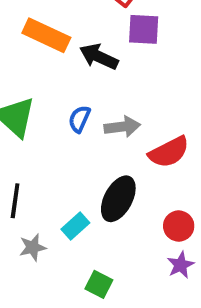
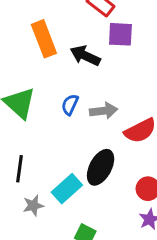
orange rectangle: (46, 35) -> (44, 39), turned 44
cyan rectangle: (75, 226) -> (67, 189), size x1.4

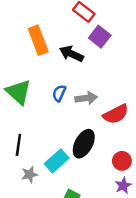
purple square: (120, 34) -> (100, 37), turned 35

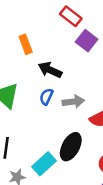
orange rectangle: (38, 40) -> (26, 44), size x0.7
black arrow: (71, 54) -> (50, 70), moved

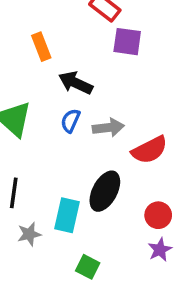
purple square: (87, 41) -> (127, 42), turned -30
cyan rectangle: (44, 164) -> (67, 215), turned -35

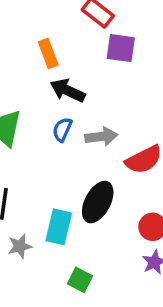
orange rectangle: (41, 47) -> (48, 53), moved

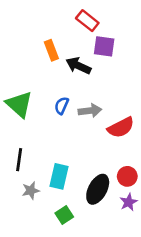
black arrow: (68, 91) -> (78, 66), moved
black ellipse: (98, 202) -> (98, 189), moved
green square: (80, 280) -> (64, 215), moved, turned 30

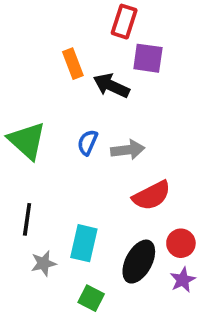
red rectangle: (87, 21) -> (124, 22), turned 70
red semicircle: (121, 127) -> (152, 196), moved
green square: (64, 215) -> (91, 298), turned -30

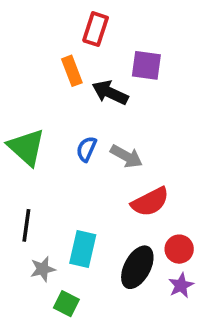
red rectangle: (124, 22) -> (96, 29), moved
gray arrow: (128, 150) -> (126, 156), turned 36
green square: (91, 298) -> (66, 304), moved

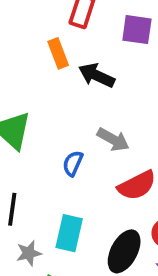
purple square: (146, 65) -> (137, 30), moved
blue semicircle: (86, 149) -> (73, 163), moved

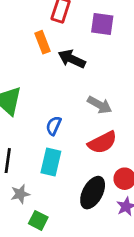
gray arrow: (113, 140) -> (100, 105), moved
cyan rectangle: (69, 233) -> (51, 162), moved

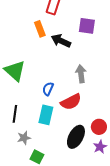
purple square: (102, 24) -> (87, 26), moved
gray arrow: (100, 105) -> (81, 74), turned -126
red semicircle: (102, 142) -> (71, 102), moved

